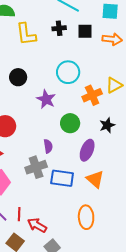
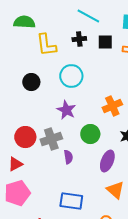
cyan circle: (68, 72) -> (71, 76), moved
black circle: (18, 77) -> (31, 82), moved
gray cross: (36, 167) -> (51, 139), moved
blue rectangle: (62, 178) -> (71, 201), moved

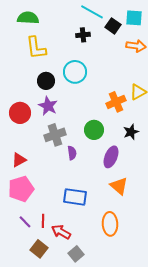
black square: (105, 42) -> (113, 26), moved, turned 35
yellow L-shape: (46, 45) -> (36, 48), moved
black circle: (31, 82) -> (46, 81), moved
purple star: (66, 110) -> (48, 106), moved
red circle: (25, 137) -> (20, 113), moved

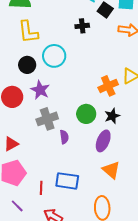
black cross: (83, 35) -> (82, 26), moved
cyan circle: (75, 72) -> (54, 56), moved
black circle: (46, 81) -> (27, 65), moved
black star: (131, 132) -> (112, 116), moved
red line: (43, 221) -> (41, 188), moved

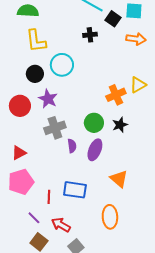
purple ellipse: (103, 141) -> (95, 150), moved
purple line: (17, 206) -> (34, 218), moved

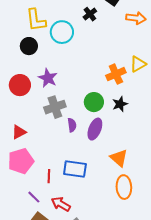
black cross: (90, 35) -> (90, 14), turned -32
cyan circle: (62, 65) -> (62, 32), moved
black circle: (35, 74) -> (29, 46), moved
orange ellipse: (110, 217) -> (124, 187), moved

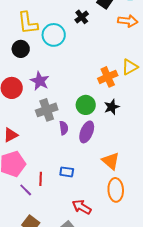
blue rectangle: (75, 169) -> (67, 172), size x0.6
purple line: (34, 197) -> (26, 190), moved
red arrow: (61, 204) -> (82, 207), moved

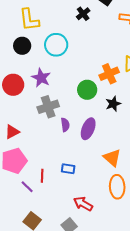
cyan circle: (54, 35) -> (56, 45), moved
green circle: (86, 105) -> (87, 90), moved

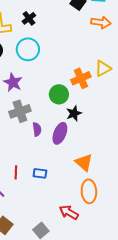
black cross: (83, 14) -> (29, 18), moved
black star: (113, 104) -> (74, 113), moved
red line: (42, 176) -> (16, 172), moved
red arrow: (83, 204) -> (69, 212), moved

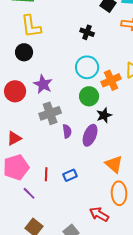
black cross: (29, 18) -> (87, 32), moved, turned -32
cyan circle: (28, 49) -> (87, 67), moved
blue rectangle: (40, 173) -> (70, 175), turned -32

